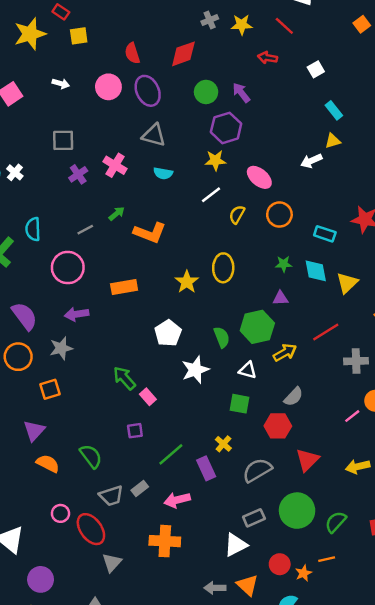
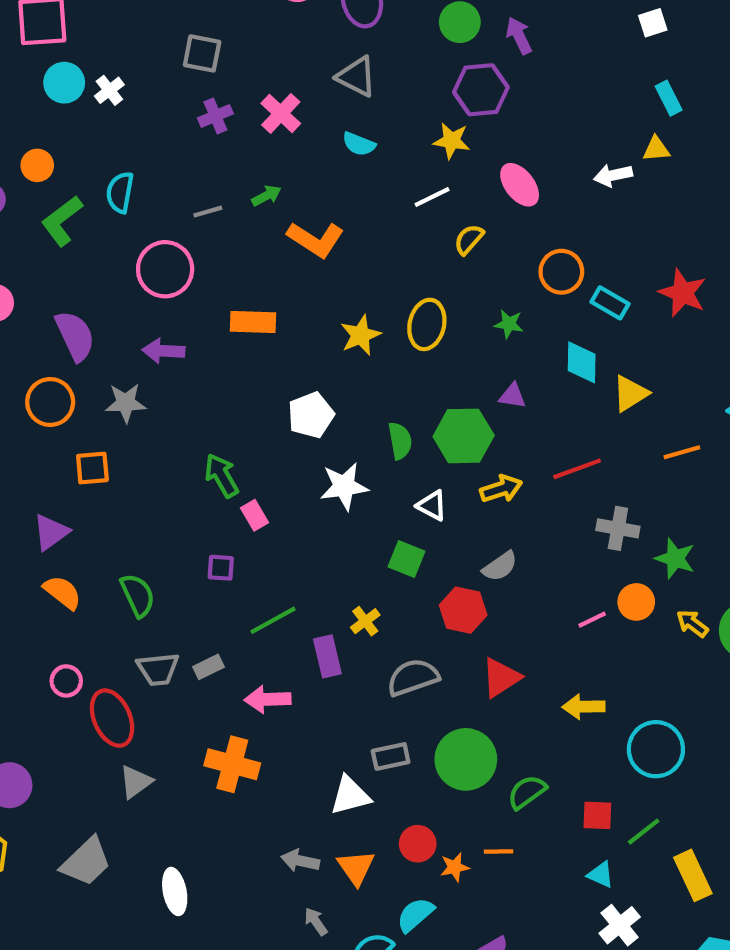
orange circle: (279, 215) -> (561, 272), moved
green star: (284, 264) -> (509, 324), moved

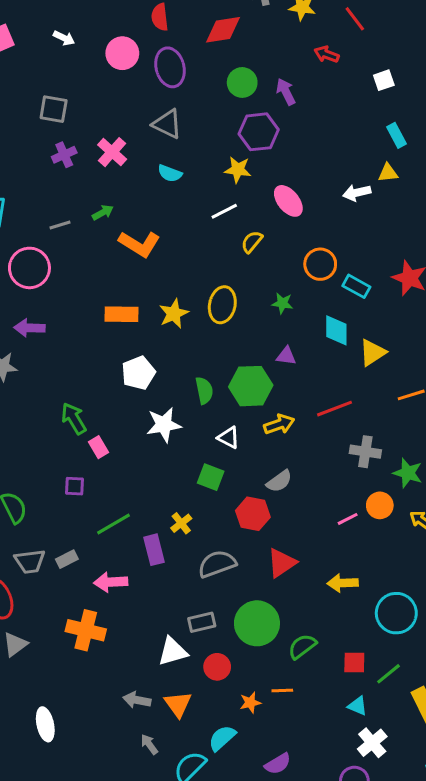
orange rectangle: (253, 322) -> (121, 314), moved
red circle: (418, 844) -> (217, 667), moved

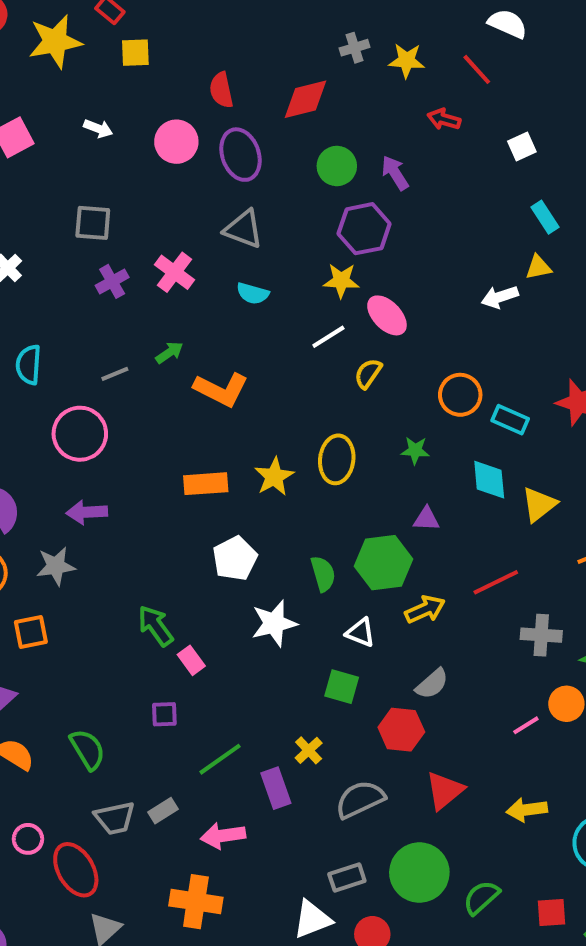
pink ellipse: (288, 201) -> (387, 315), moved

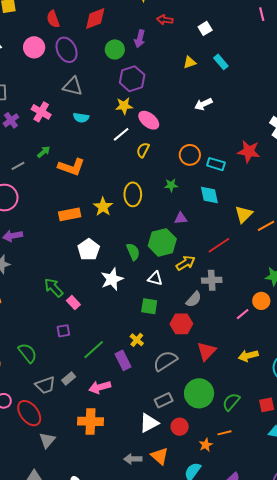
purple arrow: (395, 173) -> (140, 39), moved, turned -126
yellow triangle: (538, 267) -> (190, 62), moved
yellow triangle: (539, 504) -> (244, 214), moved
gray cross: (541, 635) -> (212, 280), moved

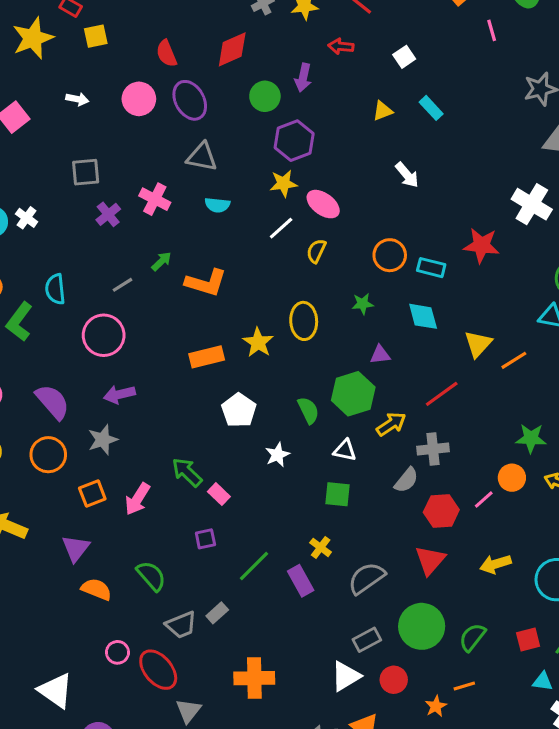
white arrow: (203, 104) -> (407, 175), turned -102
white star: (112, 279) -> (277, 455), size x0.7
red hexagon: (181, 324) -> (441, 511), moved
pink arrow: (100, 387) -> (137, 499), moved, turned -40

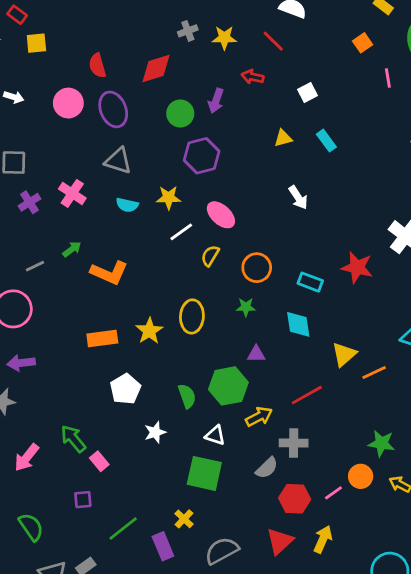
yellow star: (283, 183) -> (169, 198), moved
orange circle: (390, 255) -> (257, 268), moved
green square: (337, 494) -> (204, 473), size x1.5
yellow arrow: (496, 564) -> (323, 539), moved, turned 124

